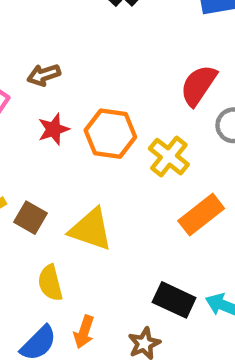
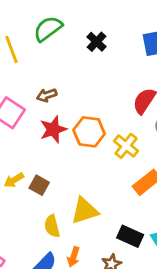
red star: (54, 129) -> (53, 129), size x1.4
yellow triangle: (91, 229) -> (85, 211), moved, turned -36

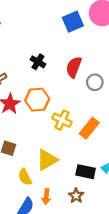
black cross: (97, 42) -> (38, 62), moved
yellow cross: (126, 146) -> (62, 120), moved

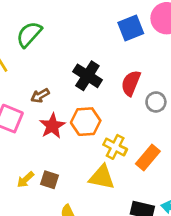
black cross: (38, 62) -> (87, 76), size x1.5
yellow triangle: (47, 160) -> (102, 177), moved, turned 40

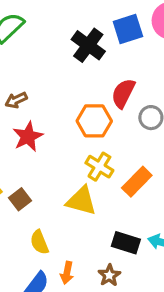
black cross: (87, 76) -> (88, 45), moved
orange hexagon: (86, 122) -> (94, 121), moved
brown square: (50, 180) -> (20, 199), turned 30

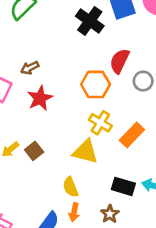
yellow semicircle: (39, 242) -> (71, 187), moved

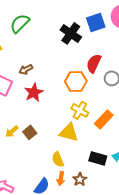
brown star: (110, 214) -> (80, 179), moved

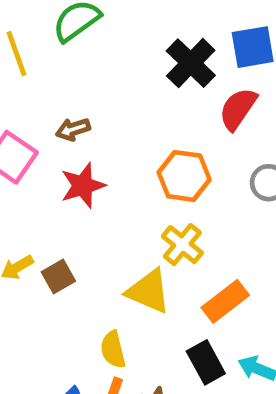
red semicircle: (94, 63) -> (238, 109), moved
orange rectangle: (104, 119) -> (225, 301), moved
black rectangle: (98, 158) -> (206, 362), turned 36

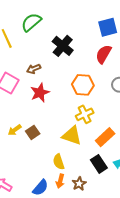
black cross: (191, 63) -> (63, 46), moved
yellow cross: (182, 245) -> (85, 114), turned 30

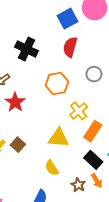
yellow cross: (85, 114) -> (79, 111), moved
orange arrow: (60, 181) -> (97, 181), moved, turned -32

